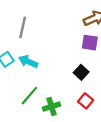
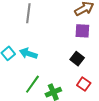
gray line: (23, 27) -> (28, 13), moved

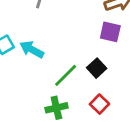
green line: (32, 84) -> (66, 75), moved

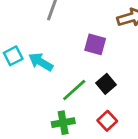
purple square: (110, 32) -> (95, 44), moved

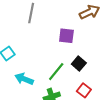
cyan arrow: (41, 62) -> (24, 79), moved

